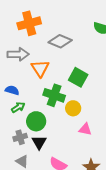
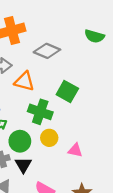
orange triangle: (40, 68) -> (24, 81), turned -42
yellow circle: (73, 108) -> (49, 138), moved

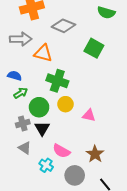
green square: (67, 92) -> (94, 48), moved

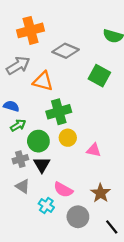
gray arrow: (21, 39) -> (18, 65), turned -30
green cross: (57, 81) -> (59, 112), turned -35

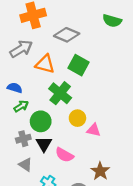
green square: (99, 76) -> (79, 65), moved
green cross: (59, 112) -> (60, 93), turned -35
yellow circle: (68, 138) -> (77, 118), moved
pink semicircle: (63, 190) -> (64, 155), moved

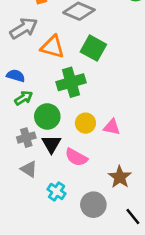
green cross: (60, 93) -> (71, 82), turned 35
yellow circle: (77, 118) -> (85, 123), moved

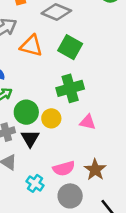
green cross: (71, 82) -> (70, 88), moved
yellow circle: (85, 123) -> (51, 118), moved
pink semicircle: (76, 157) -> (64, 168), moved, turned -45

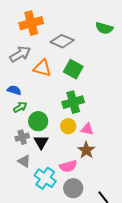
yellow circle: (51, 118) -> (68, 126), moved
brown star: (95, 170) -> (86, 150), moved
cyan cross: (35, 183) -> (45, 178), size x1.5

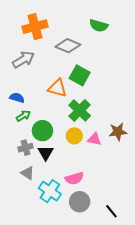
green semicircle: (104, 28) -> (99, 26), moved
orange triangle: (42, 68) -> (57, 88), moved
green cross: (73, 102) -> (80, 110), turned -30
brown star: (86, 150) -> (118, 132), moved, turned 30

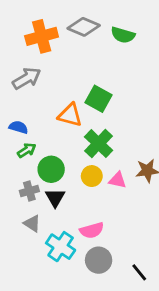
gray diamond: (68, 46) -> (84, 27), moved

